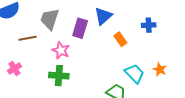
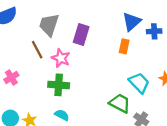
blue triangle: (103, 16) -> (132, 22), moved
brown line: (28, 38) -> (37, 50), moved, turned 72
orange rectangle: (120, 39) -> (124, 46), turned 48

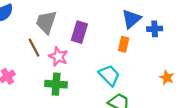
cyan trapezoid: (139, 83) -> (109, 75), moved

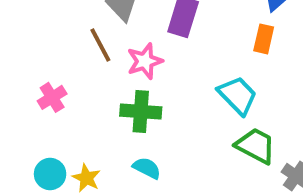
pink star: (58, 56) -> (145, 61), turned 30

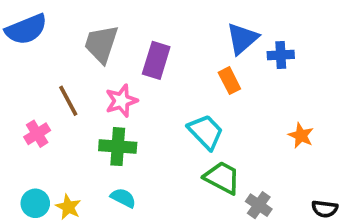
orange rectangle: (264, 39) -> (229, 81), turned -40
brown line: (100, 45) -> (68, 101), moved

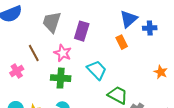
pink star: (121, 101) -> (63, 53), turned -30
cyan trapezoid: (206, 132) -> (97, 70), moved

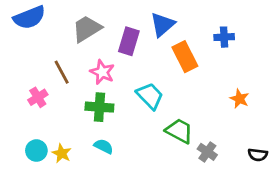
blue triangle: (129, 19) -> (162, 24), moved
gray trapezoid: (52, 22) -> (87, 29), turned 40
orange rectangle: (122, 42) -> (185, 57), size x1.5

